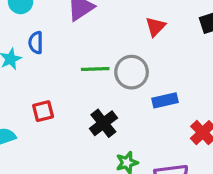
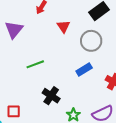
gray circle: (132, 72) -> (91, 41), moved
red square: (43, 111) -> (14, 111), moved, turned 32

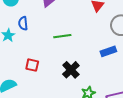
red square: (14, 111) -> (32, 65), moved

